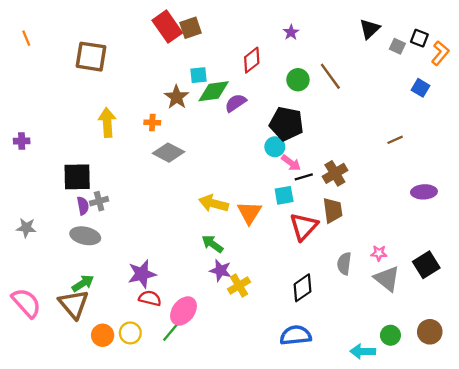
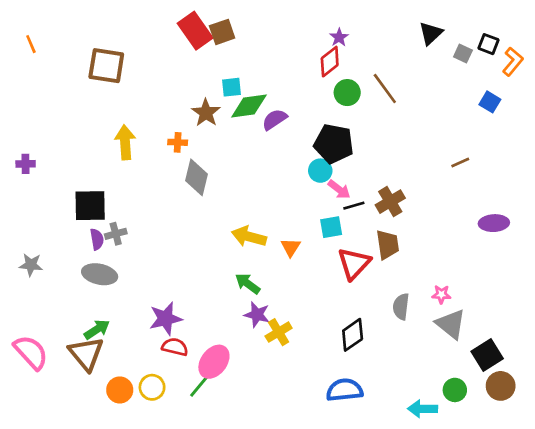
red diamond: (252, 60) -> (330, 62), moved
gray diamond: (168, 153) -> (196, 177), turned 76
orange triangle: (249, 213) -> (291, 247), size x0.7
black square: (426, 265) -> (487, 355), moved

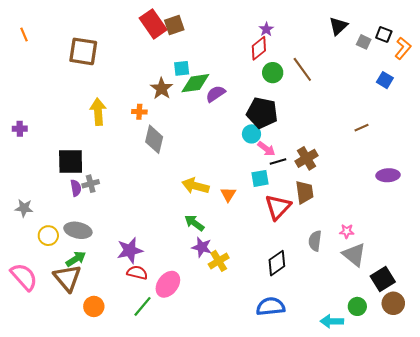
gray ellipse: (100, 274) -> (78, 230), moved
green line: (200, 385) -> (142, 306), moved
yellow circle: (152, 387) -> (48, 236), moved

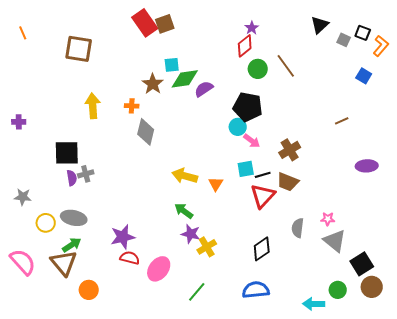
black line: (278, 161) -> (263, 175), moved
brown trapezoid: (304, 192) -> (288, 182), turned 120
green line: (142, 306) -> (197, 292), moved

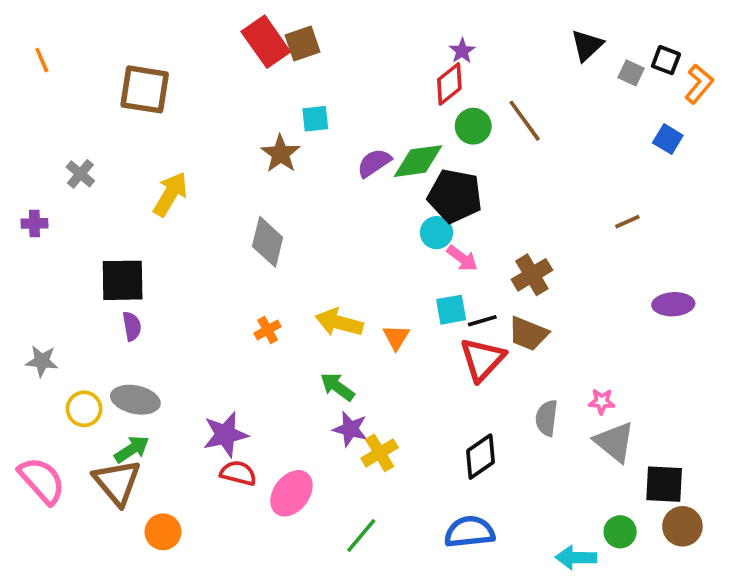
green diamond: (185, 79) -> (418, 161), moved
yellow arrow: (93, 106) -> (170, 194), turned 35
orange cross: (132, 106) -> (268, 330), moved, turned -32
gray cross: (86, 174) -> (80, 174), moved, turned -35
black square: (362, 264) -> (664, 484), turned 35

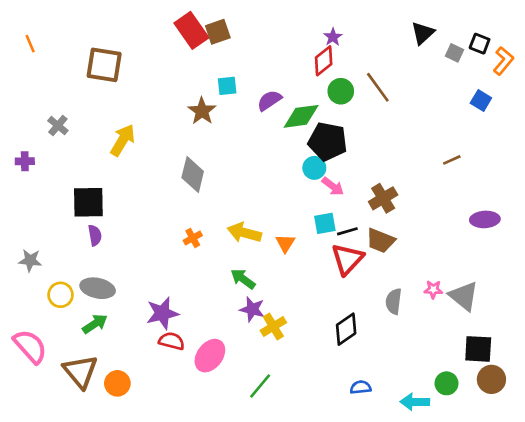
purple semicircle: (374, 163) -> (269, 100), moved
gray triangle: (615, 442) -> (464, 296), moved
brown triangle: (117, 482) -> (80, 371), moved
blue semicircle: (470, 532) -> (361, 387), moved, size x0.6

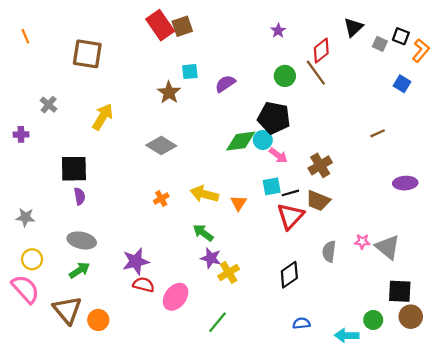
red diamond: (324, 61) -> (321, 51), moved
green diamond: (301, 116) -> (241, 141), moved
gray diamond: (193, 174) -> (161, 146), turned -72
yellow circle: (61, 295) -> (32, 259), moved

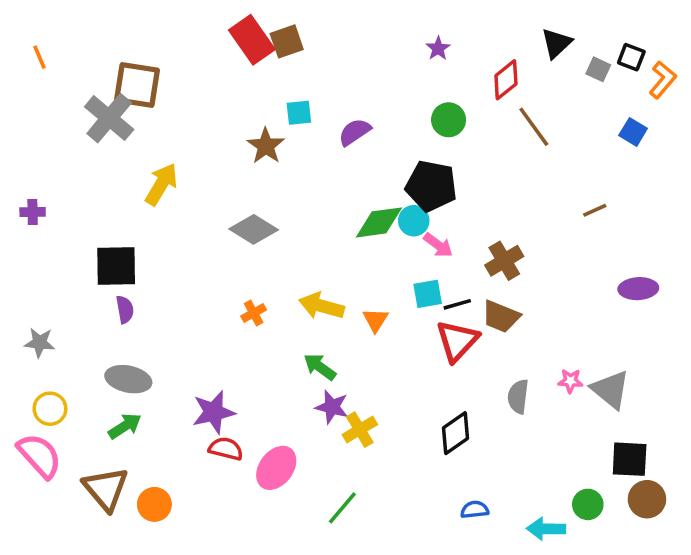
brown line: (316, 73) -> (534, 127), moved
gray cross: (49, 105) -> (109, 118), moved, size x1.8

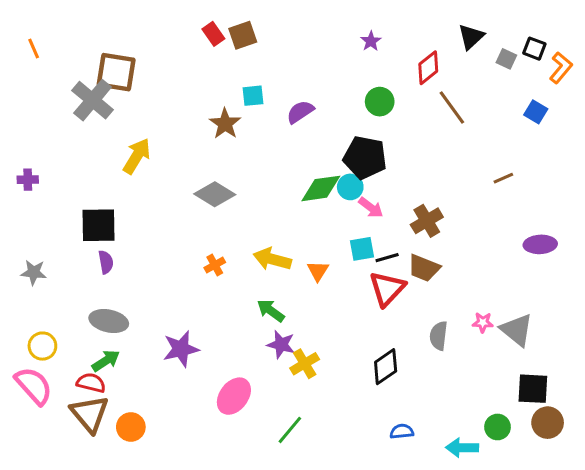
red rectangle: (252, 40) -> (213, 34), size x0.6
gray star: (40, 343) -> (34, 272), moved
red semicircle: (226, 449) -> (91, 383), moved

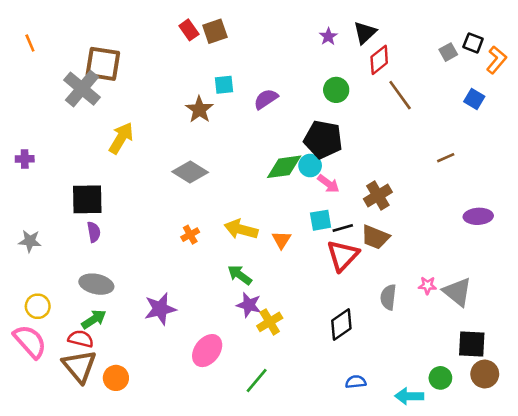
black triangle: (471, 37) -> (365, 33), moved
gray square: (506, 59) -> (448, 52), turned 36

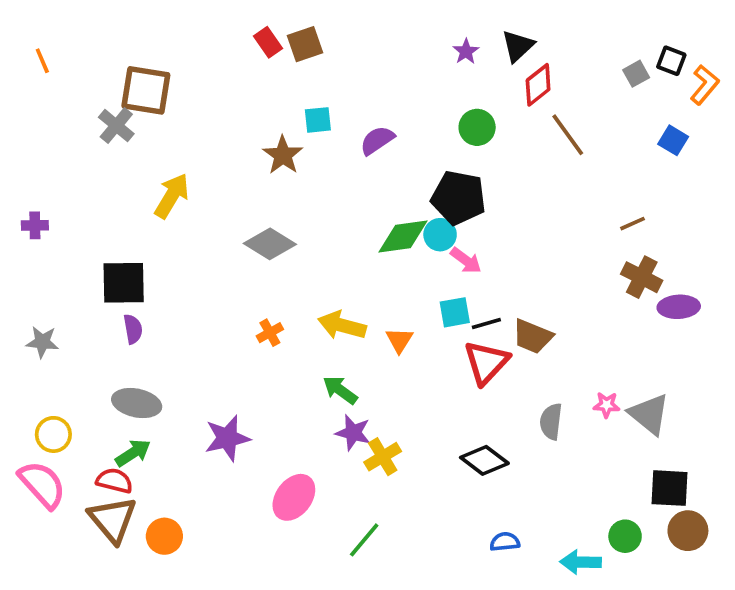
gray cross: (82, 89) -> (116, 126), size x0.7
brown cross: (378, 195) -> (642, 277), moved, turned -32
black diamond: (341, 324) -> (484, 460), turned 72

